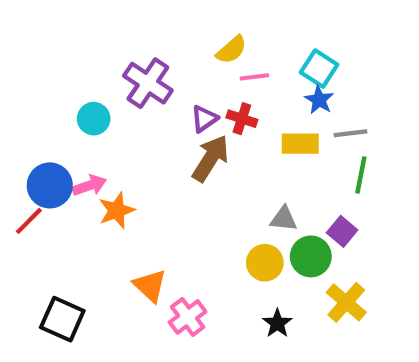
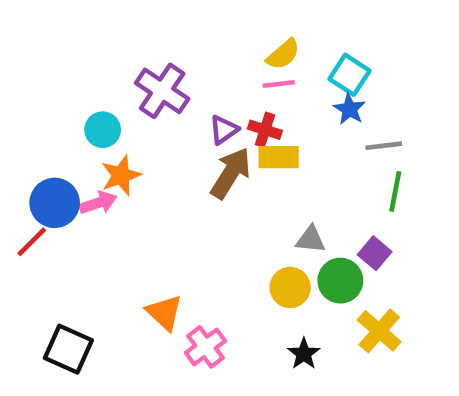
yellow semicircle: (231, 50) -> (283, 54), moved
yellow rectangle: (300, 144) -> (279, 157), moved
orange star: (117, 211) -> (121, 175), moved

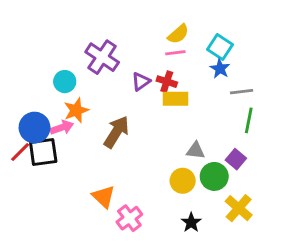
brown arrow: (231, 173) -> (116, 132), moved
black square: (68, 349) -> (43, 152), moved, turned -32

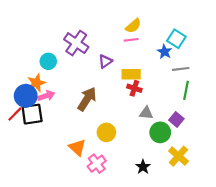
cyan square: (220, 47) -> (176, 39), moved
red cross: (167, 82) -> (134, 88), moved
orange star: (76, 110) -> (36, 83), moved
yellow circle: (183, 181) -> (106, 132), moved

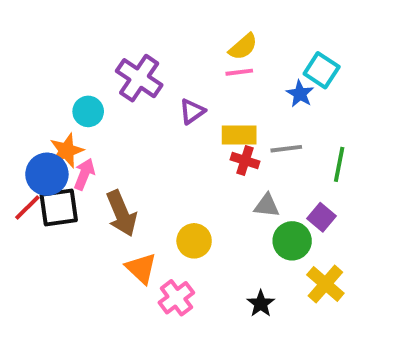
gray line: (181, 69) -> (286, 149), moved
pink arrow: (46, 96) -> (84, 174), turned -49
brown arrow: (87, 99) -> (121, 213), moved, turned 125

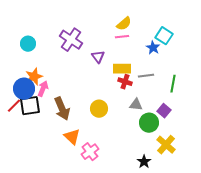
cyan circle: (88, 111) -> (28, 44), moved
purple triangle: (192, 111) -> (98, 57), turned -32
yellow circle: (194, 241) -> (99, 109), moved
black star: (261, 304) -> (144, 162), moved

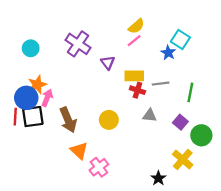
pink line: (122, 37) -> (134, 41), turned -32
red line: (14, 106) -> (15, 117), turned -42
green circle: (149, 123) -> (201, 135), moved

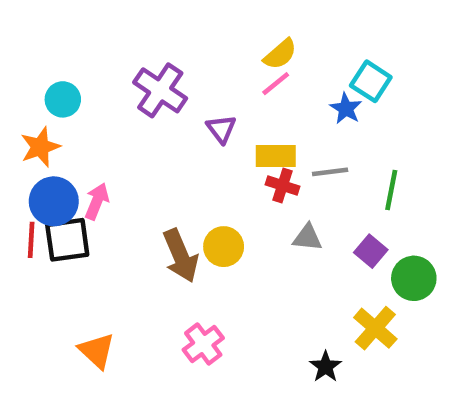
orange star: (37, 85) -> (40, 147), moved
brown arrow: (68, 120) -> (181, 256), moved
orange triangle: (79, 151) -> (97, 351), moved

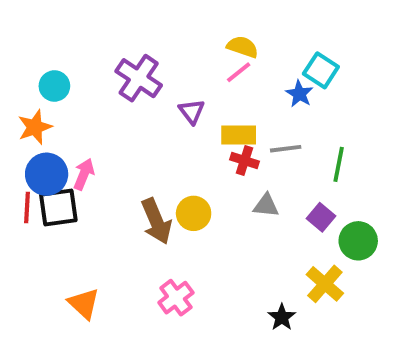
yellow semicircle: (280, 54) -> (243, 47), turned -120

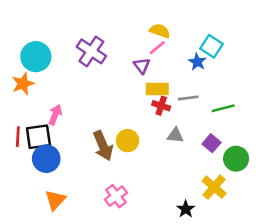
cyan circle: (54, 86) -> (36, 57), size x1.5
purple triangle: (192, 111) -> (142, 66), moved
green line: (339, 164) -> (223, 108), turned 65
blue circle: (47, 174) -> (46, 159), moved
orange triangle: (84, 304) -> (55, 200), turned 30

